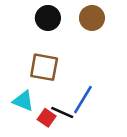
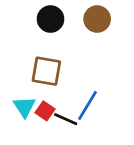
cyan triangle: (23, 101) -> (24, 107), turned 35
red square: (47, 118) -> (45, 111), moved

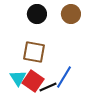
red square: (45, 111) -> (33, 81), size x1.5
black line: (66, 119) -> (48, 87), turned -48

